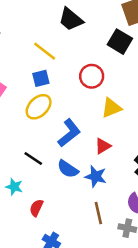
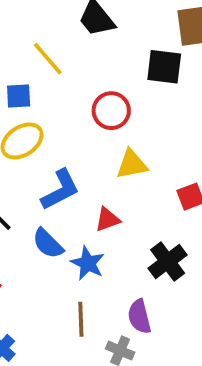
black square: (120, 42) -> (164, 67), turned -35
blue square: (41, 78) -> (19, 96), moved

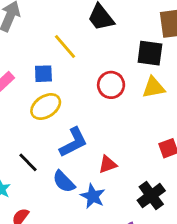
yellow triangle: (132, 164) -> (154, 88), moved

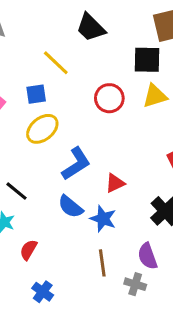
black line: (28, 162) -> (16, 191), moved

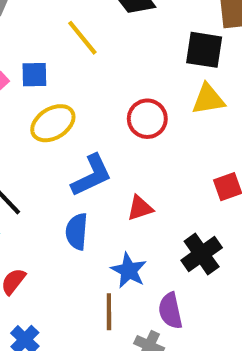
blue square: (36, 94) -> (34, 75), moved
red circle: (109, 98) -> (147, 119), moved
blue semicircle: (71, 207) -> (77, 231), turned 48
blue star: (103, 219) -> (129, 271), moved

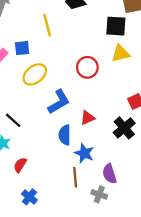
yellow line: (82, 38) -> (47, 25), turned 30
blue semicircle: (77, 231) -> (65, 135), moved
black cross: (202, 254) -> (124, 128), moved

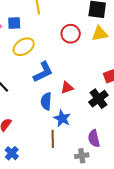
red circle: (87, 67) -> (71, 34), moved
purple semicircle: (109, 174) -> (94, 138), moved
gray cross: (99, 194) -> (82, 156), moved, turned -32

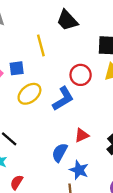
blue L-shape: (43, 72) -> (63, 99), moved
blue semicircle: (46, 101) -> (60, 152), turned 30

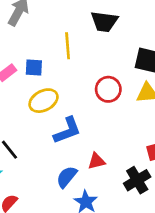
black trapezoid: (67, 20) -> (104, 22), turned -50
blue L-shape: (63, 99) -> (67, 130), moved

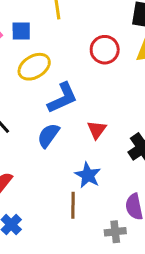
red triangle: (96, 161) -> (97, 130), turned -36
blue semicircle: (67, 177) -> (48, 135), moved

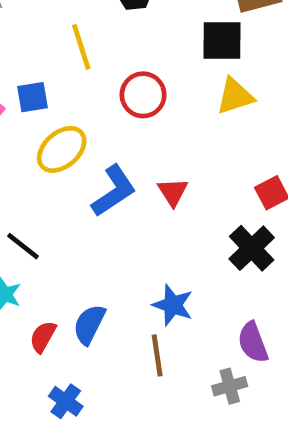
red circle: (105, 50) -> (143, 95), moved
red triangle: (97, 130) -> (173, 192), moved
blue semicircle: (48, 135) -> (89, 324), moved

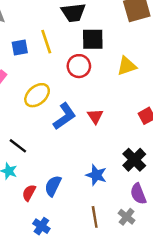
black square: (222, 40) -> (93, 39), moved
blue square: (32, 97) -> (20, 47), moved
black cross: (252, 248) -> (134, 160), moved
brown line: (157, 355) -> (95, 217), moved
gray cross: (230, 386) -> (127, 217), turned -35

